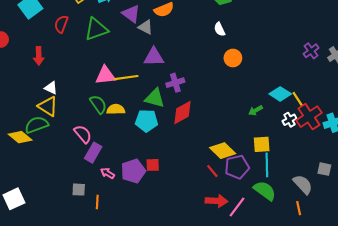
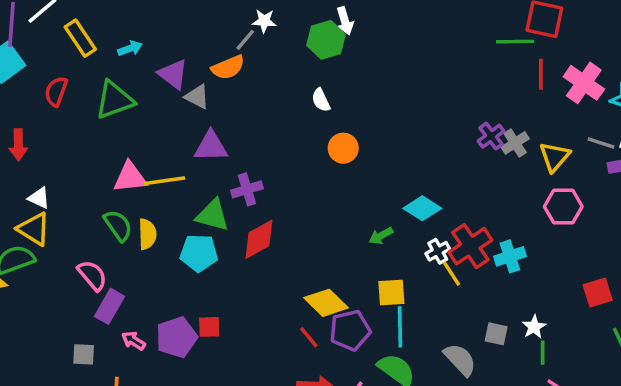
purple cross: (311, 51) -> (491, 136), moved
yellow line: (298, 99) -> (451, 274), moved
yellow semicircle: (116, 109) -> (147, 234), turned 90
gray square: (79, 190) -> (84, 354), moved

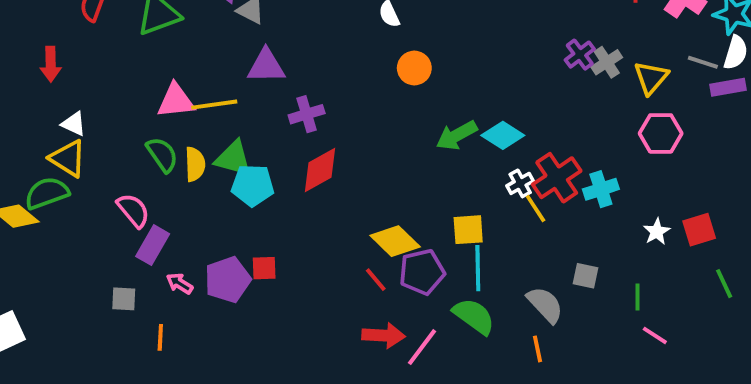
green triangle: (213, 215) -> (233, 158), moved
green arrow: (381, 236) -> (457, 135), moved, size x1.5
white star: (534, 327) -> (657, 232), moved

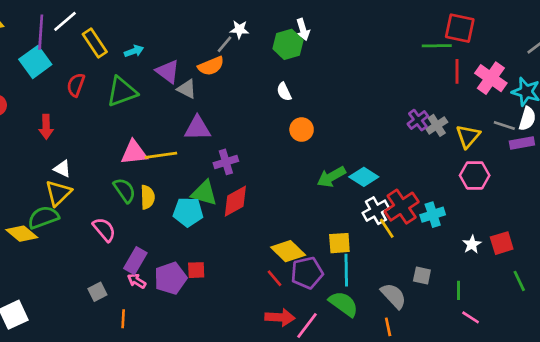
yellow triangle: (68, 158) -> (58, 193), turned 44
green triangle: (233, 158) -> (204, 193), moved
white cross: (520, 183) -> (376, 211), size x1.4
purple rectangle: (153, 245) -> (135, 261), moved
gray square: (124, 299) -> (97, 292), turned -30

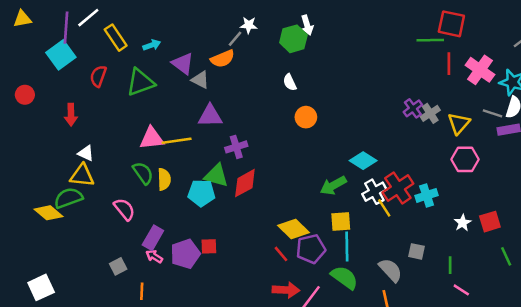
green arrow: (331, 177) -> (333, 186), moved
yellow triangle: (58, 193) -> (82, 176), turned 50

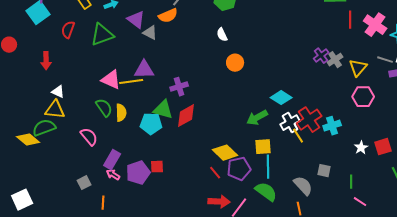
purple triangle: (210, 116) -> (144, 70), moved
pink triangle: (152, 138) -> (111, 80), turned 30

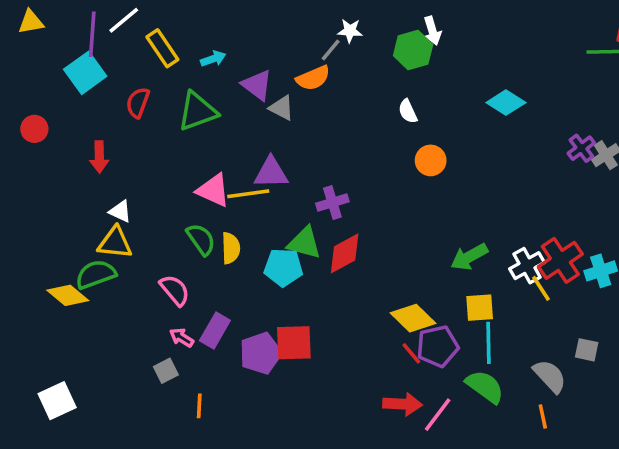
cyan diamond: (281, 98) -> (506, 103), moved
red square: (157, 167) -> (294, 343), size x1.6
red line: (215, 173) -> (411, 353), moved
pink arrow: (113, 175) -> (182, 338), moved

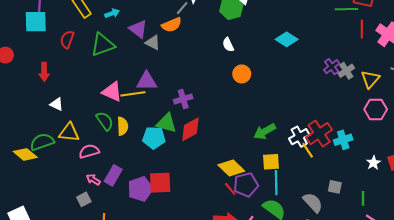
cyan square: (85, 73) -> (36, 22), turned 35
yellow triangle: (115, 243) -> (69, 132), moved
pink semicircle: (175, 290) -> (89, 151), turned -66

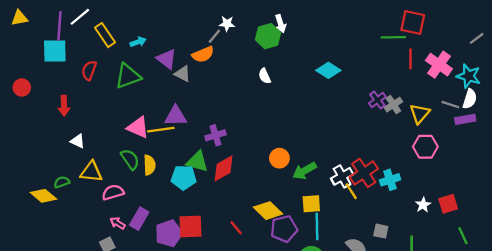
orange circle: (242, 74) -> (279, 158), moved
green semicircle: (42, 142) -> (62, 182), size x0.6
red line: (230, 189) -> (236, 228), moved

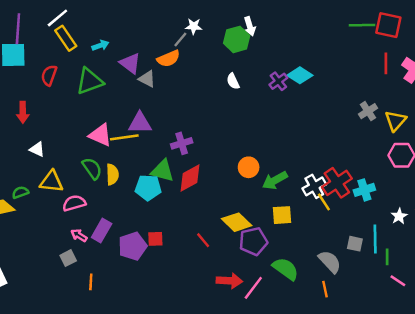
white line: (80, 17) -> (57, 18), moved
green line: (393, 37) -> (362, 25), moved
purple cross: (377, 100) -> (278, 81), moved
red square: (190, 227) -> (155, 239), size x0.6
cyan line: (317, 227) -> (375, 239), moved

